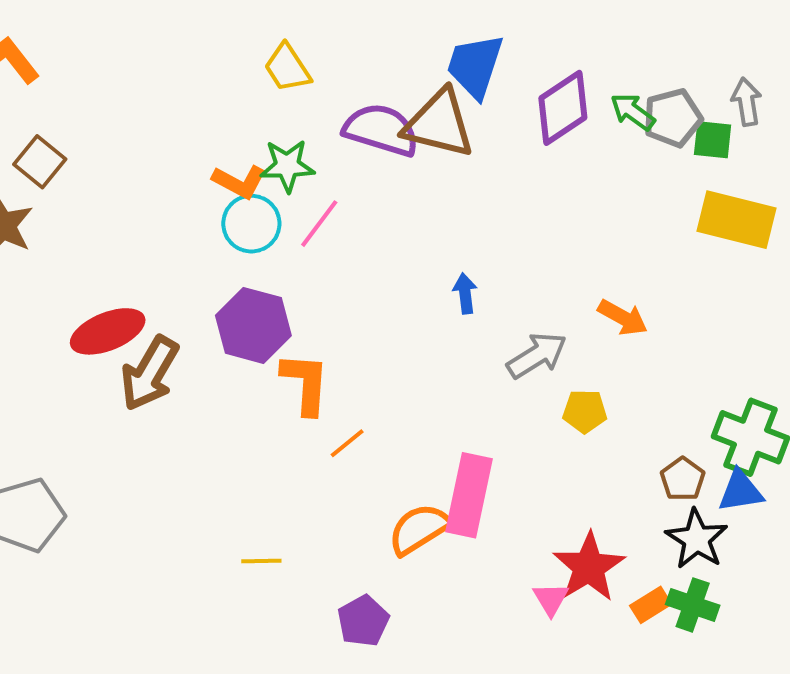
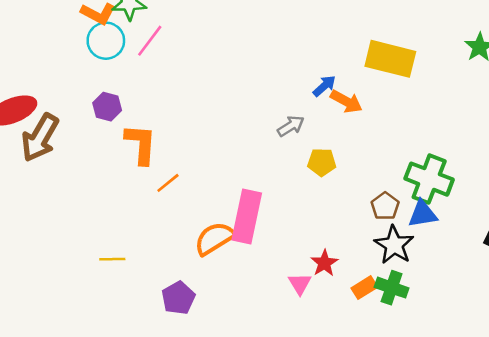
yellow rectangle: (737, 220) -> (390, 59), moved
blue arrow: (465, 293) -> (324, 86), moved, turned 55
purple hexagon: (253, 325) -> (107, 107), size x0.6
gray arrow: (537, 355) -> (291, 126), size x0.7
red star: (589, 567) -> (324, 263), size x0.6

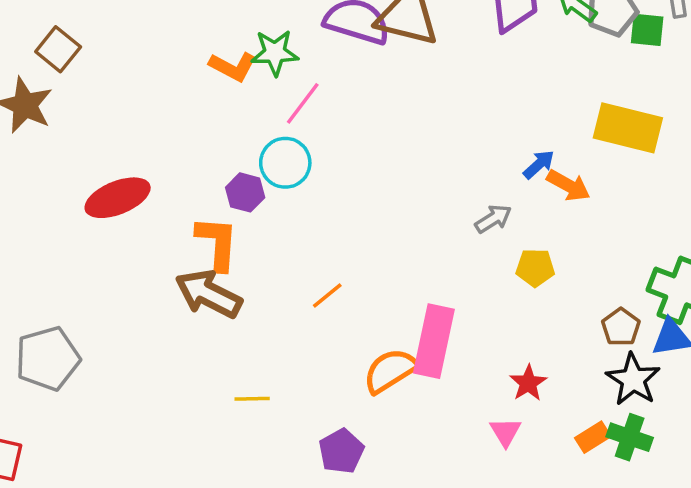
cyan circle: (106, 41) -> (285, 163), moved
brown arrow: (40, 138) -> (208, 294), moved, turned 87
orange L-shape: (141, 144) -> (217, 243), moved
red star: (324, 263) -> (528, 383), moved

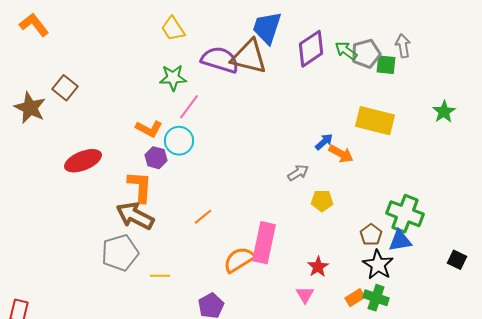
brown square: (58, 49) -> (65, 88), moved
orange L-shape: (233, 67) -> (149, 129), moved
gray pentagon: (48, 359) -> (120, 253), moved

